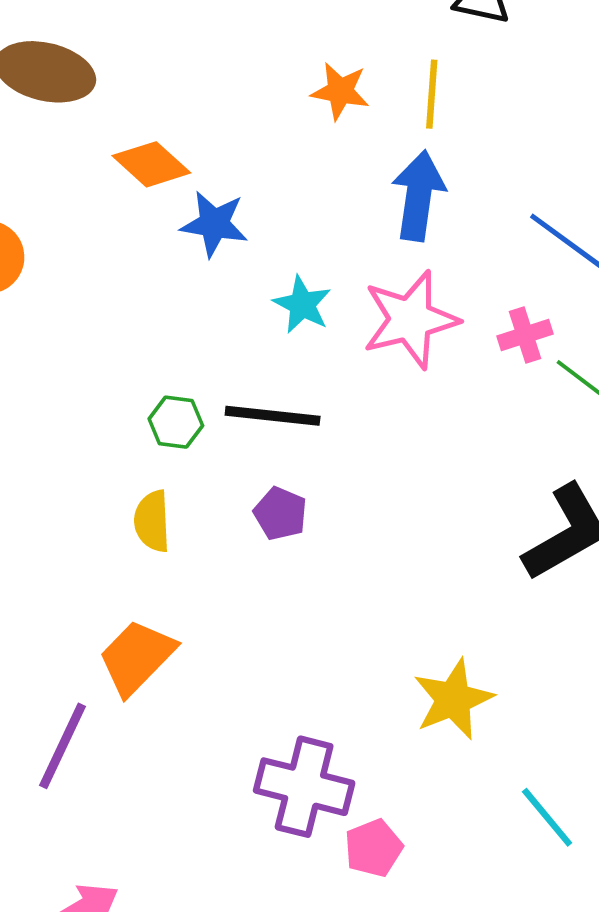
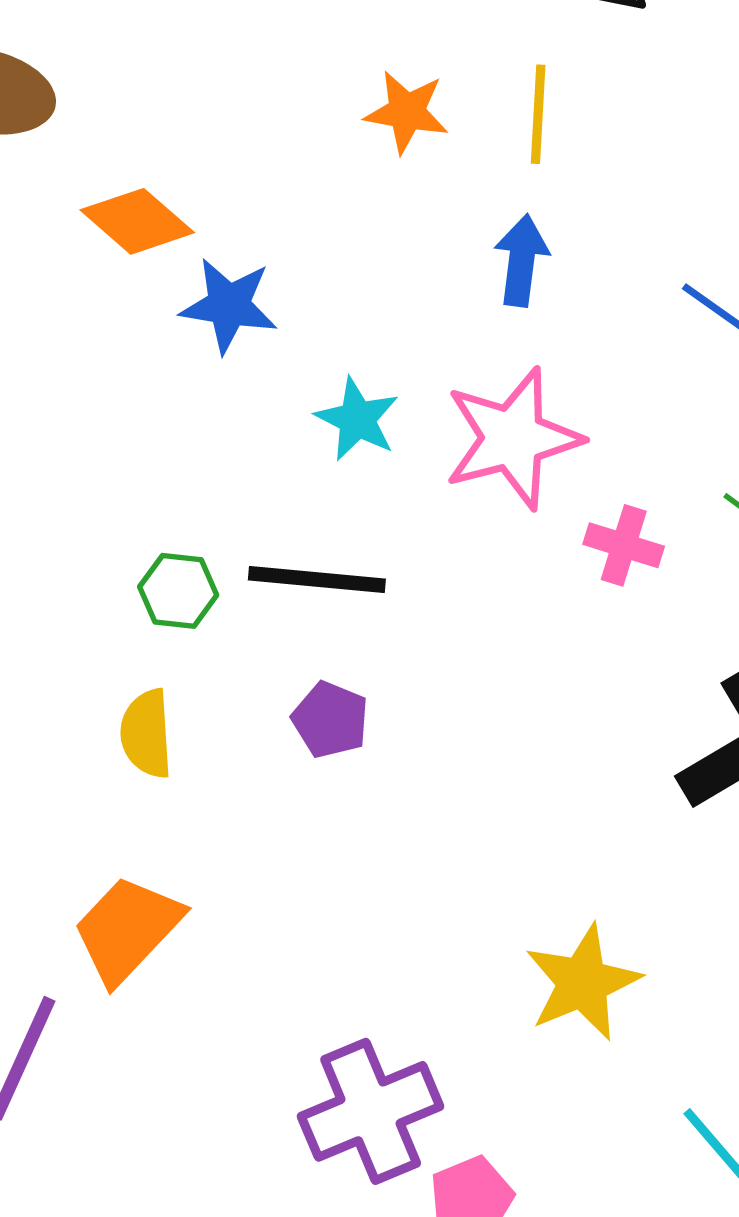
blue arrow: (418, 196) -> (521, 260), size x0.7
pink cross: (525, 335) -> (624, 545), moved, turned 36
purple cross: (304, 787) -> (371, 1111), turned -36

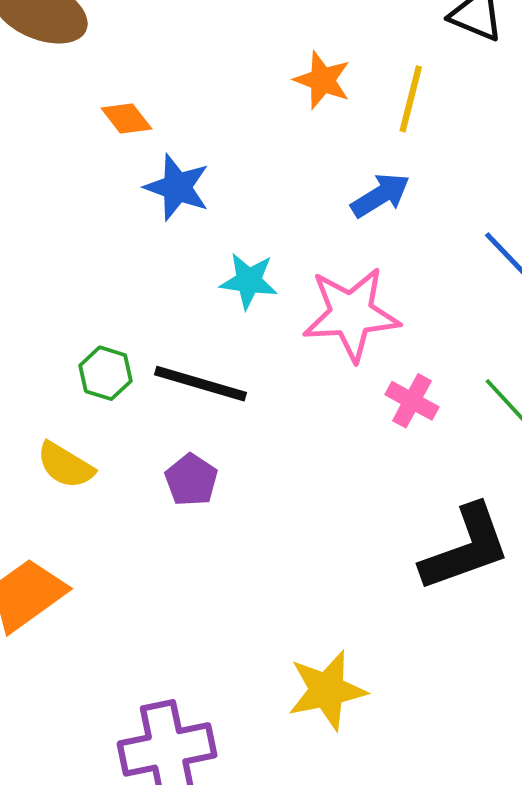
orange diamond: (137, 221) -> (126, 119), size x0.7
blue arrow: (521, 260) -> (380, 195), turned 40
cyan star: (357, 419) -> (249, 281), turned -30
yellow semicircle: (146, 734) -> (65, 465), turned -66

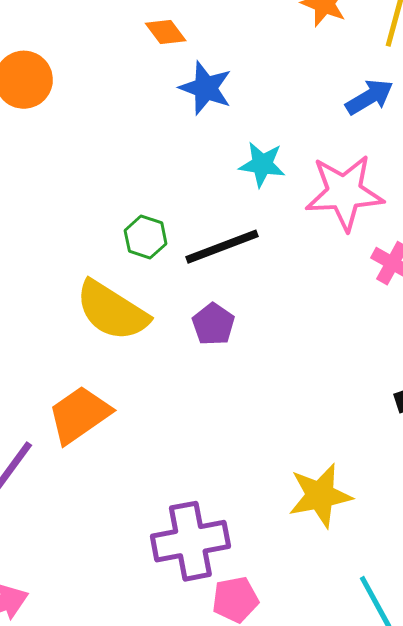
black line: (201, 384) -> (222, 247), turned -38
yellow semicircle: (65, 465) -> (112, 311), size x1.6

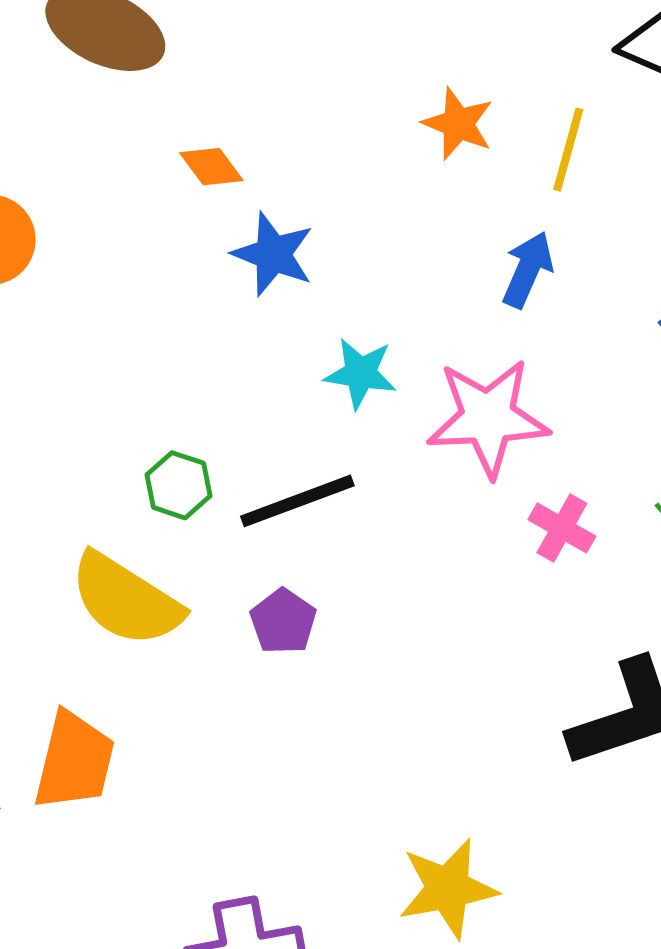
blue arrow: (369, 97) -> (528, 270), turned -36
orange trapezoid: (79, 415) -> (74, 761), turned 138

